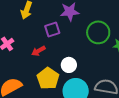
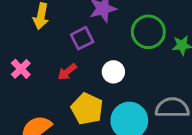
white circle: (69, 65) -> (113, 72), moved

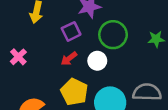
green circle: (148, 32) -> (113, 35), moved
red arrow: (67, 72) -> (69, 59), moved

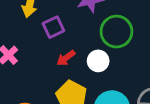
purple square: (71, 31) -> (53, 27), moved

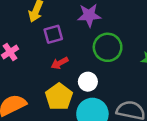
white circle: (98, 61) -> (88, 82), moved

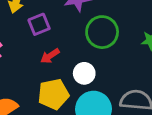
yellow pentagon: (59, 97) -> (53, 94), turned 30

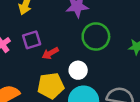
purple square: (39, 24) -> (32, 40), moved

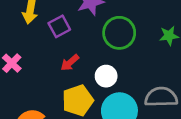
purple square: (32, 40) -> (59, 26), moved

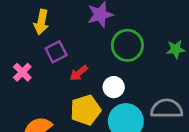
purple square: (59, 26) -> (56, 52), moved

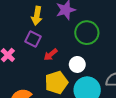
yellow arrow: (41, 22) -> (37, 16), moved
purple square: (56, 52) -> (33, 39), turned -35

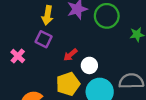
green circle: (87, 33) -> (107, 16), moved
red arrow: (51, 55) -> (70, 55), moved

